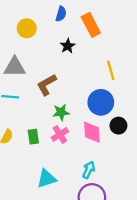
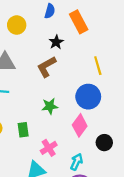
brown L-shape: (47, 85) -> (47, 67), moved
black circle: (118, 126) -> (104, 143), moved
pink diamond: (92, 132) -> (80, 125), turned 40
pink cross: (60, 134) -> (49, 148), moved

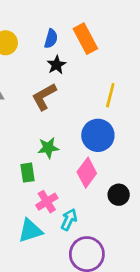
blue semicircle: (50, 11) -> (51, 39), moved
yellow line: (98, 66) -> (110, 95), turned 30
green rectangle: (23, 130) -> (27, 173), moved
cyan arrow: (76, 162) -> (69, 220), moved

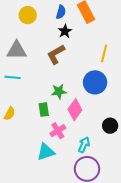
pink diamond: (87, 173) -> (75, 110), moved
cyan arrow: (69, 220) -> (84, 145), moved

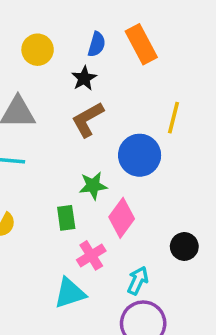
black star: (65, 31) -> (84, 78), moved
blue circle: (95, 82) -> (140, 155), moved

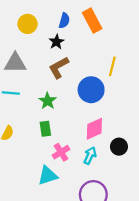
green star: (93, 186) -> (48, 101), moved, turned -30
pink diamond: (122, 218) -> (94, 129), moved, turned 30
cyan arrow: (138, 280) -> (90, 156), moved

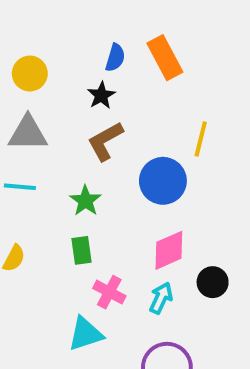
yellow circle: (28, 24) -> (30, 74), moved
pink cross: (61, 152) -> (109, 292), turned -30

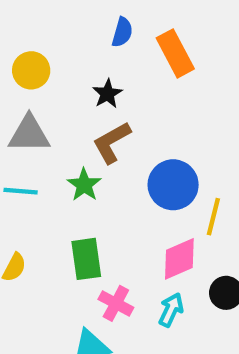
blue semicircle: (115, 58) -> (122, 32), moved
yellow line: (201, 139) -> (213, 217), moved
green star: (85, 201) -> (84, 185), moved
green rectangle: (81, 250) -> (86, 259), size x1.4

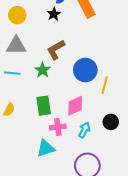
black star: (107, 94) -> (54, 14), moved
pink diamond: (179, 259) -> (75, 106), moved
pink cross: (116, 303) -> (58, 127), turned -35

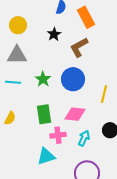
black star: (54, 14) -> (54, 34), moved
brown L-shape: (56, 50) -> (79, 47), moved
blue circle: (85, 70) -> (73, 79), moved
pink diamond: (75, 106) -> (75, 114), turned 30

